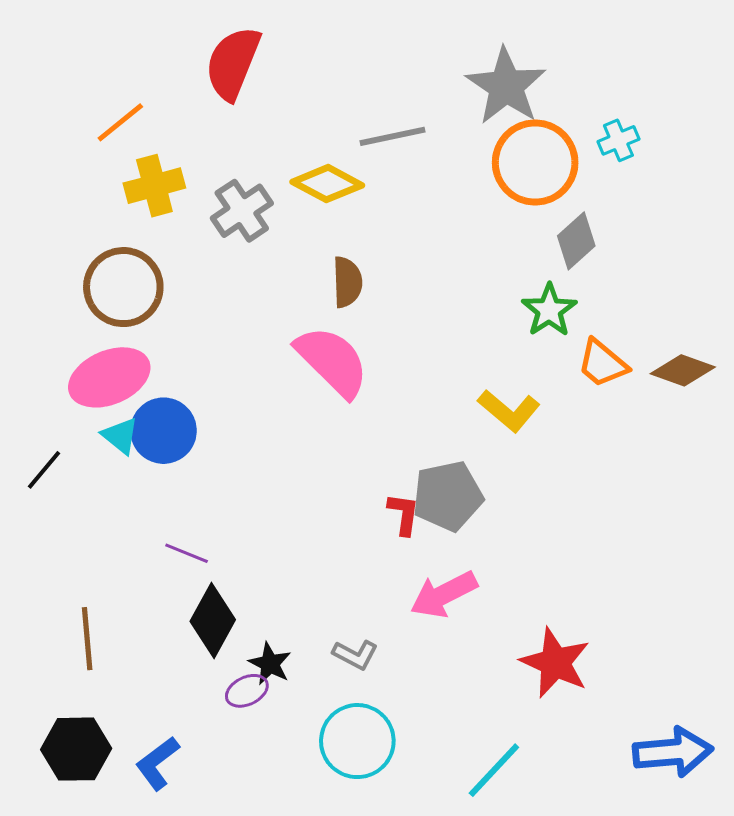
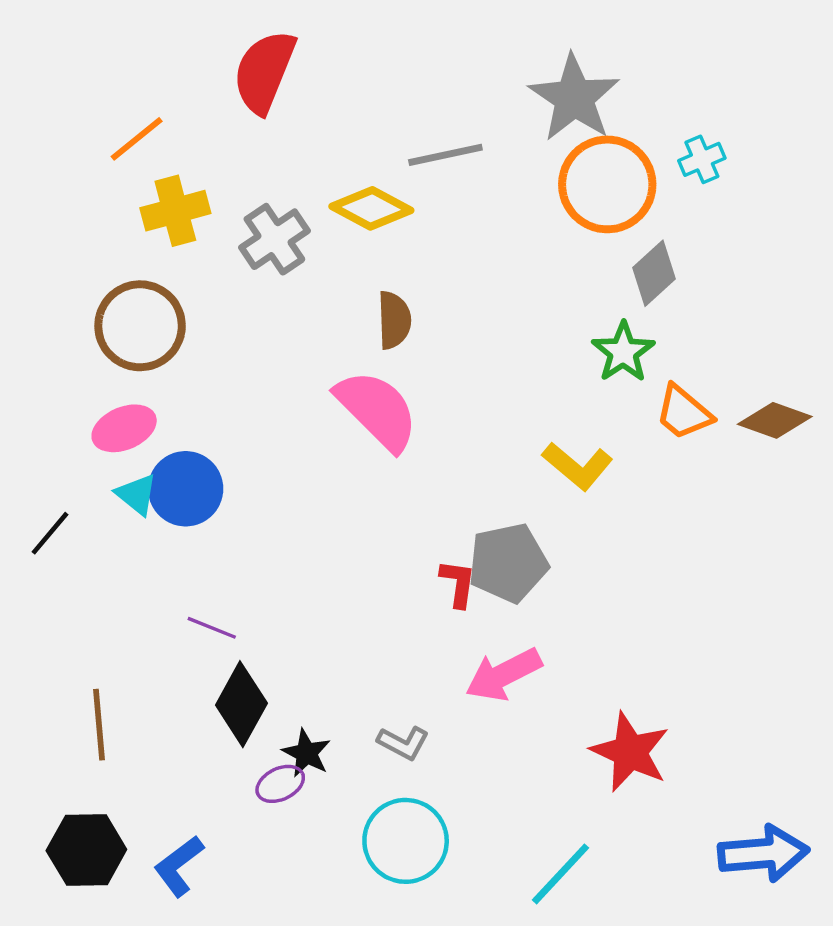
pink ellipse: (109, 377) -> (124, 428), size x0.7

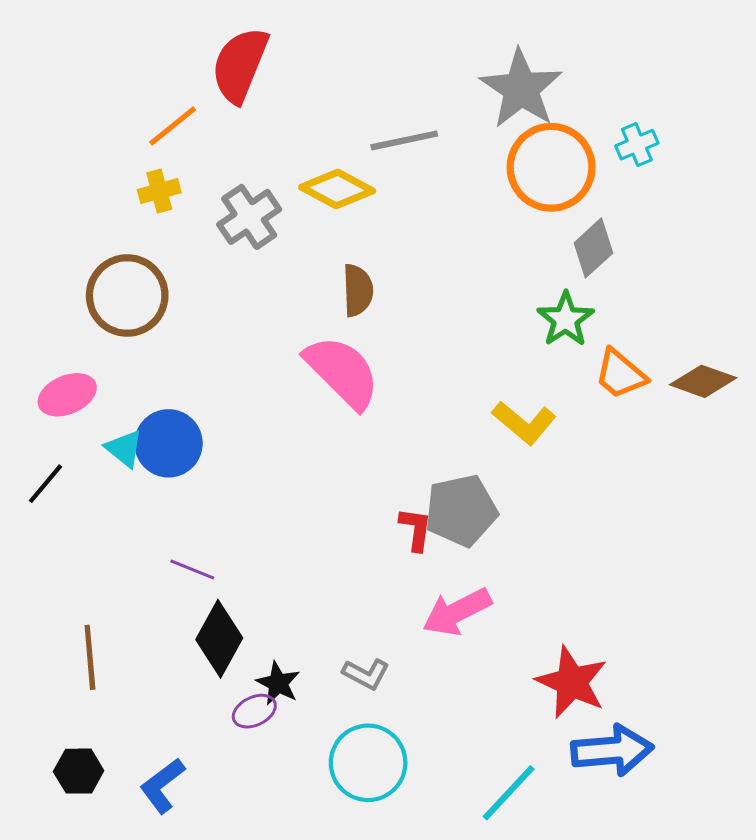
orange line: (137, 139) -> (173, 126), moved
yellow cross: (175, 211) -> (159, 191), size x0.7
pink ellipse: (124, 428) -> (67, 395), moved
black hexagon: (86, 850) -> (79, 771), size x0.7
blue arrow: (763, 853) -> (612, 750), moved

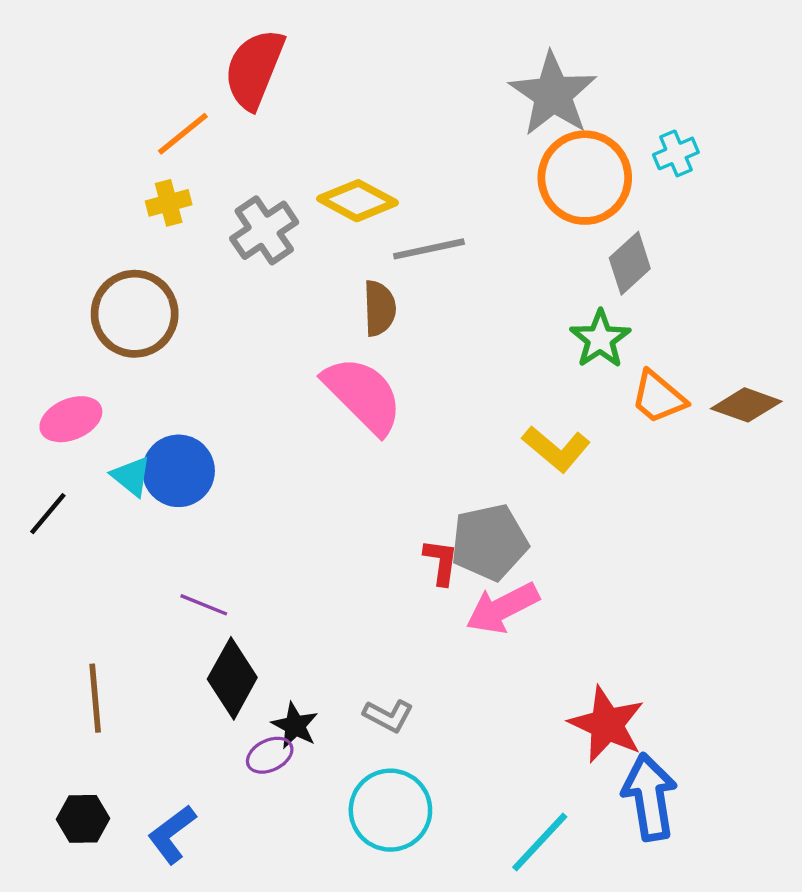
gray line: (404, 140) -> (429, 249), moved
pink arrow: (457, 612) -> (502, 608), moved
blue arrow: (612, 750) -> (650, 797), turned -94

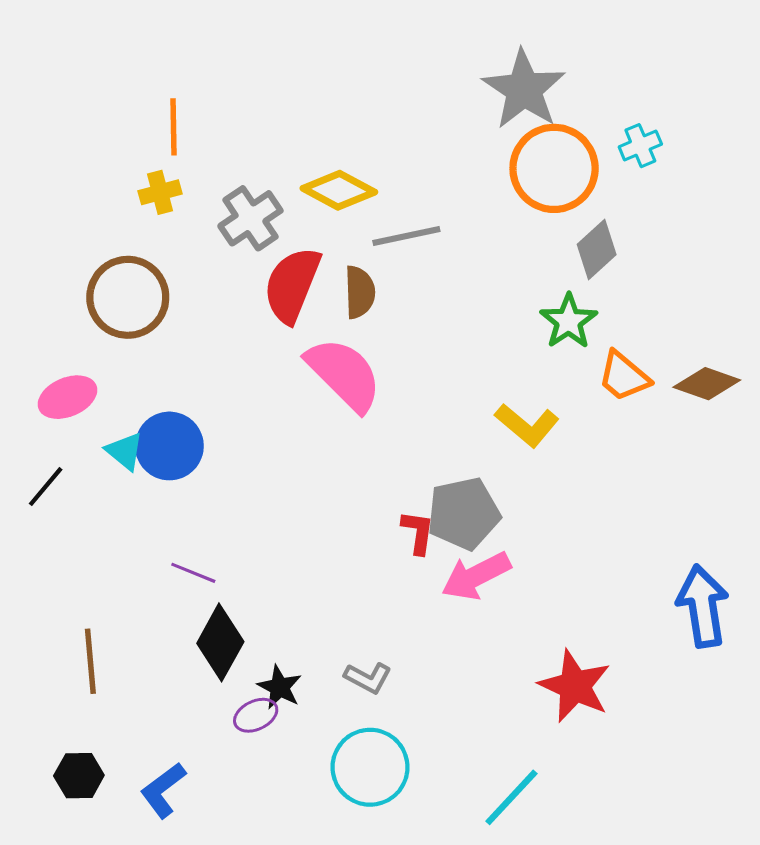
red semicircle: (254, 69) -> (292, 285), moved
orange line: (183, 134) -> (174, 127), turned -52
blue arrow: (650, 797) -> (703, 606), moved

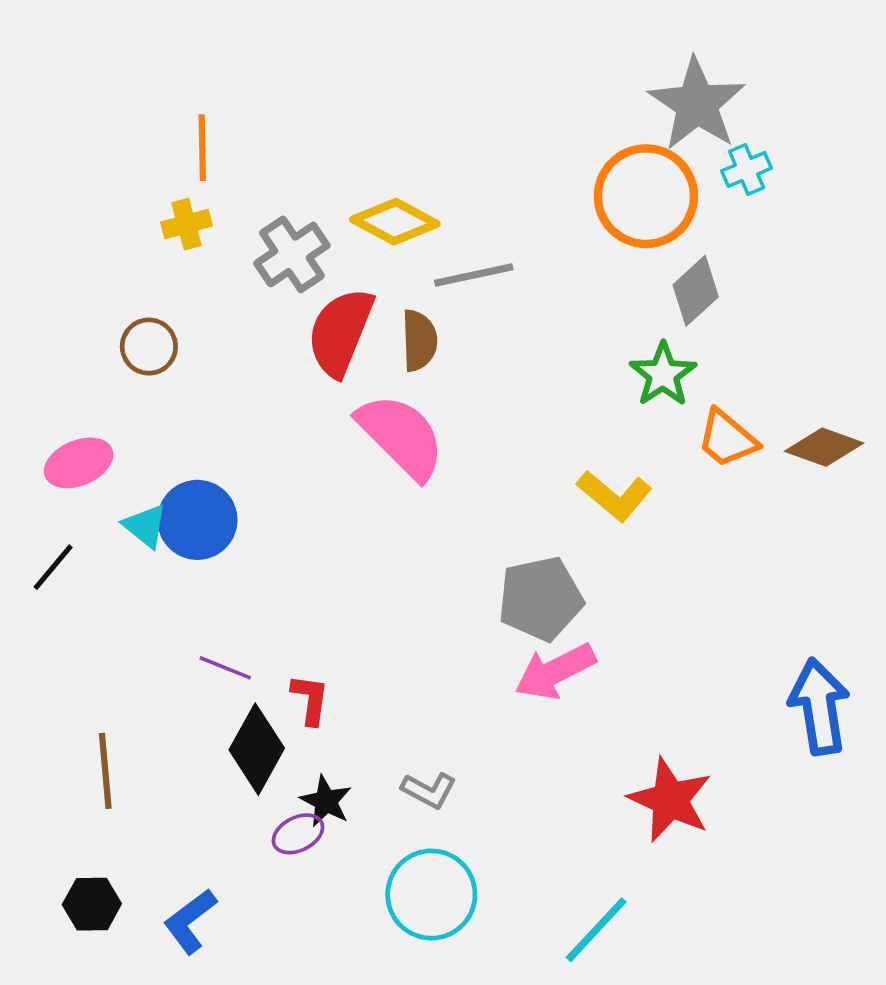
gray star: (524, 89) -> (697, 104), moved
brown circle: (128, 297) -> (149, 347), size x0.6
red L-shape: (418, 532) -> (310, 699), moved

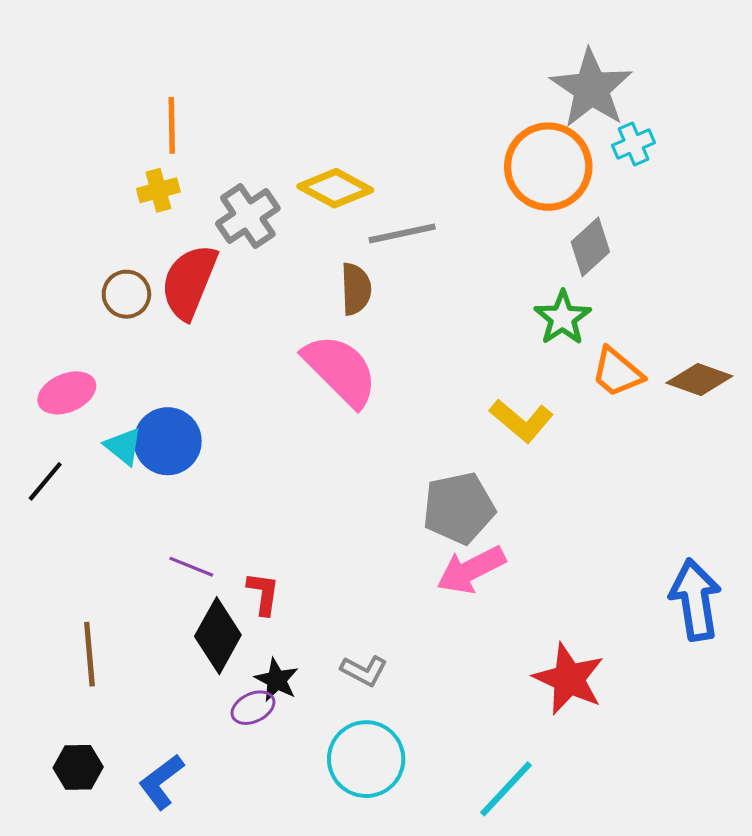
red semicircle: (340, 332) -> (189, 282), moved

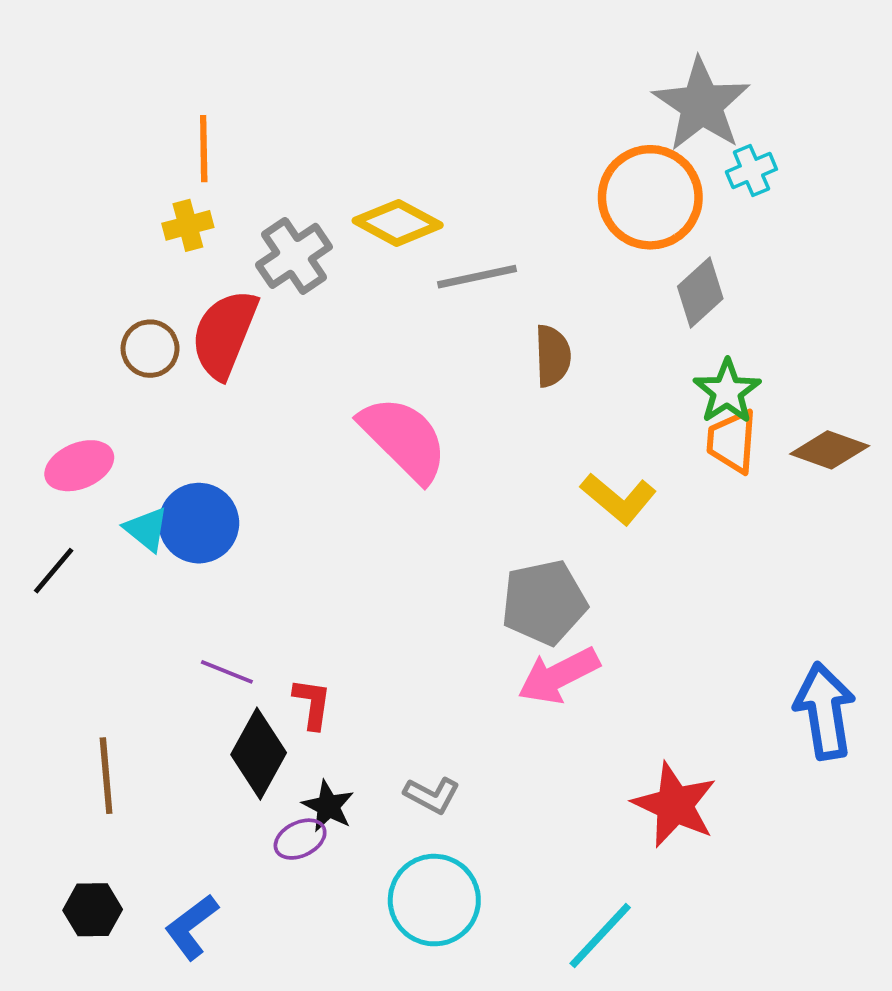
brown semicircle: (356, 289) -> (553, 356), moved
green star: (563, 318) -> (727, 391), moved
orange trapezoid: (617, 372) -> (732, 441), turned 54

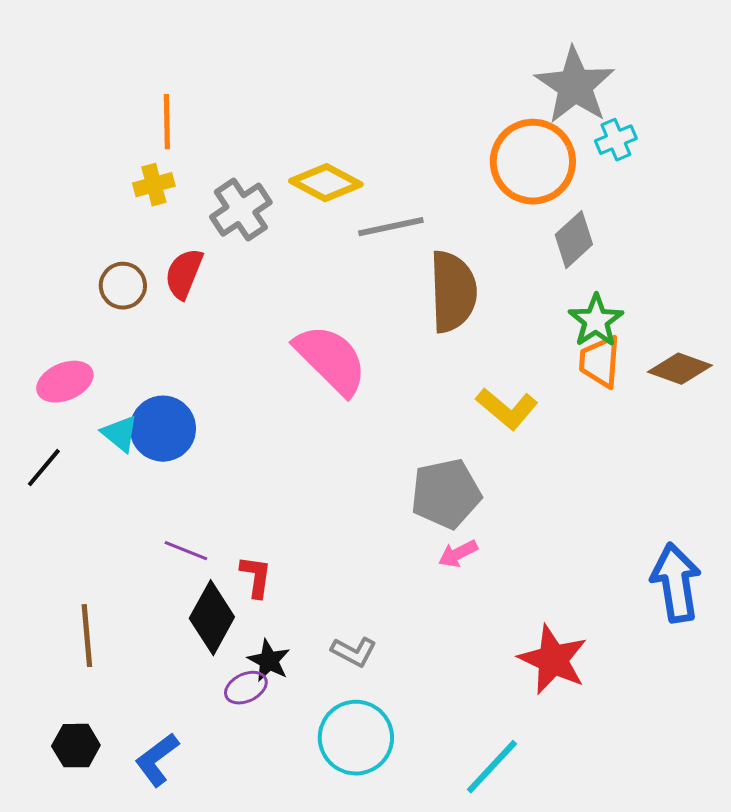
red semicircle: (224, 334) -> (184, 274), size x0.7
brown semicircle: (553, 356) -> (453, 292), size x1.6
pink arrow: (559, 676) -> (458, 554), size x0.6

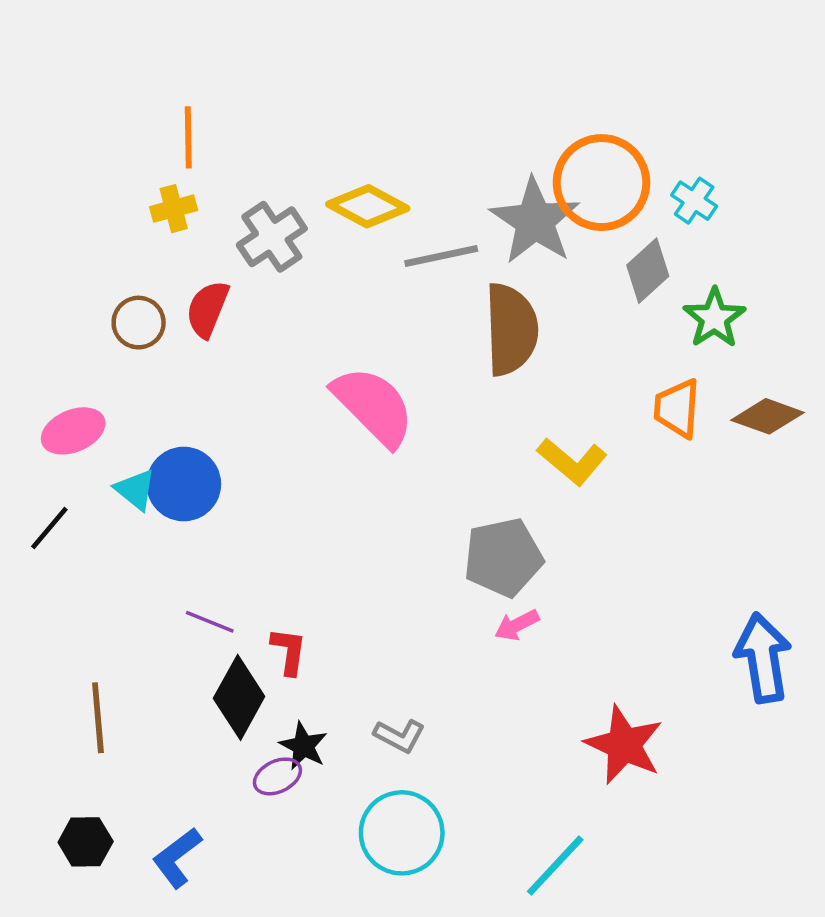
gray star: (575, 86) -> (535, 221), moved
cyan cross: (616, 140) -> (694, 201), moved, turned -33
green star: (596, 321) -> (714, 318), moved

